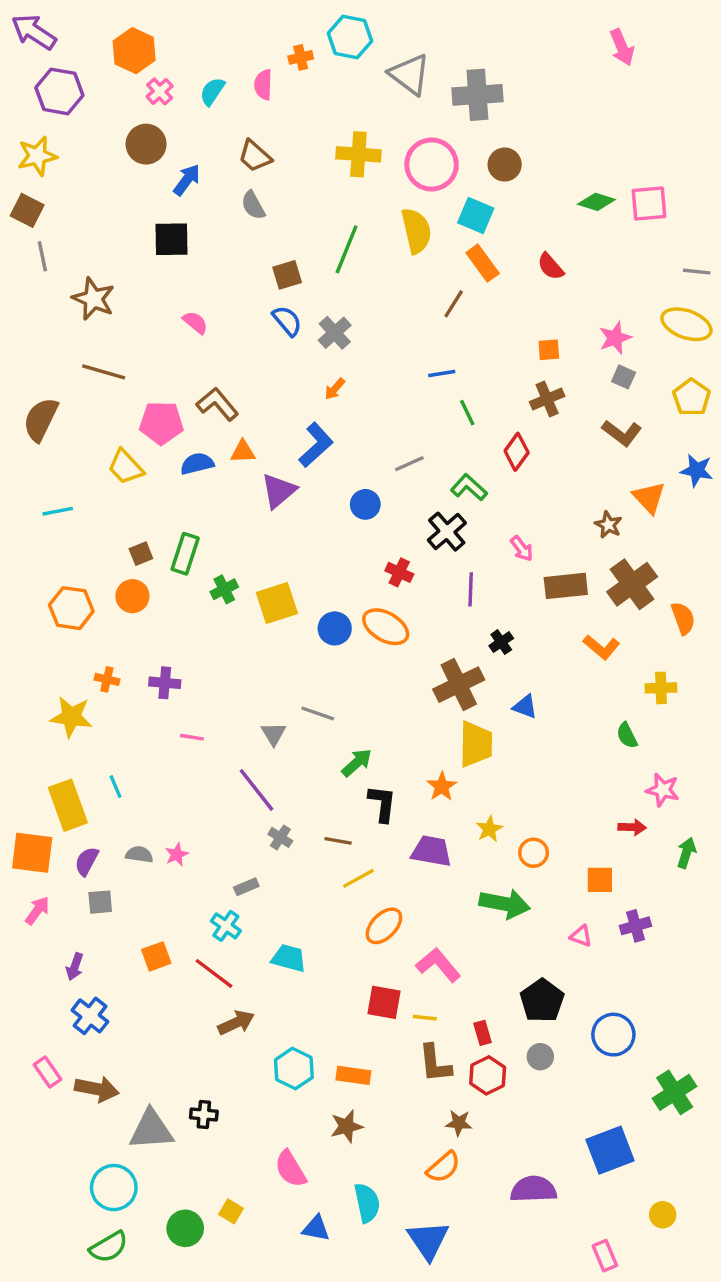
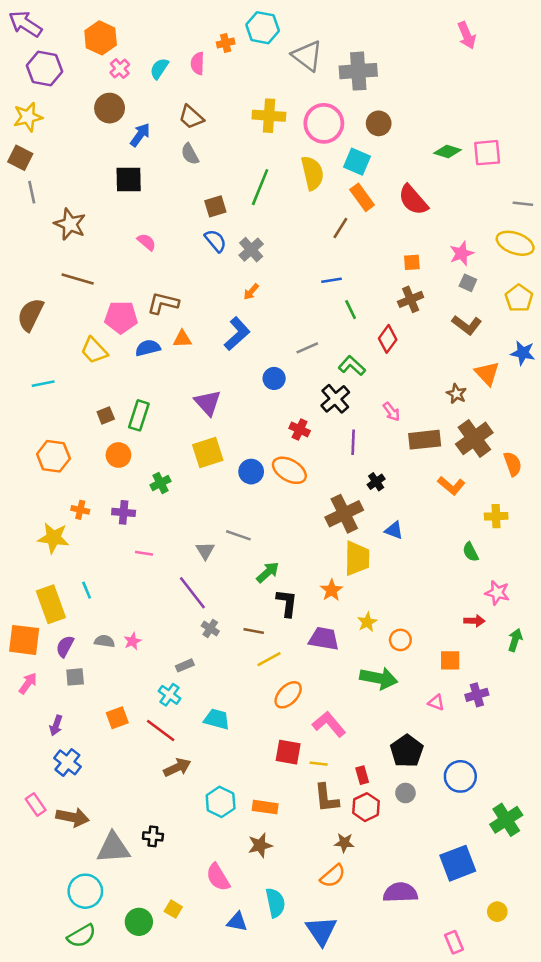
red semicircle: (551, 266) -> (413, 200), size x1.5
brown L-shape: (217, 404) -> (163, 303), turned -36
purple triangle: (279, 491) -> (208, 403), moved, turned -32
green cross: (224, 589) -> (161, 483), moved
orange circle: (132, 596) -> (118, 455), moved

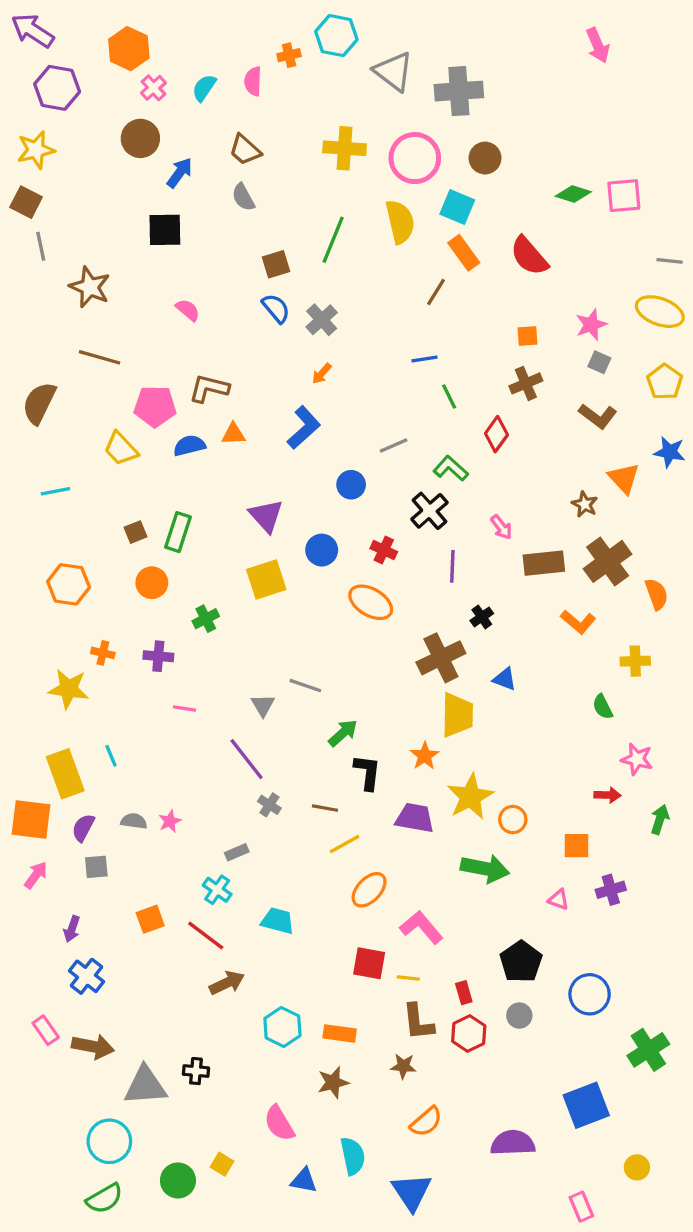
blue circle: (251, 472) -> (322, 550), moved
yellow star: (367, 622) -> (470, 797), size x1.8
brown star: (344, 843) -> (403, 1066), moved

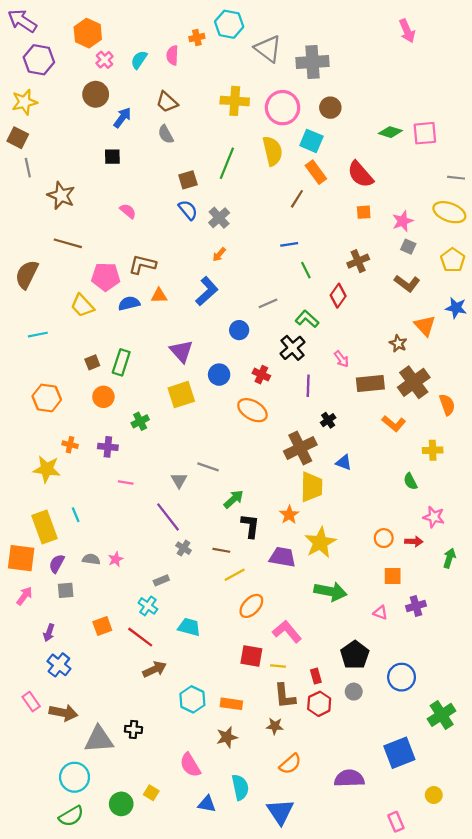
black square: (165, 230) -> (112, 157), size x0.7
orange square: (527, 336) -> (364, 212), moved
orange circle: (513, 820) -> (384, 538), moved

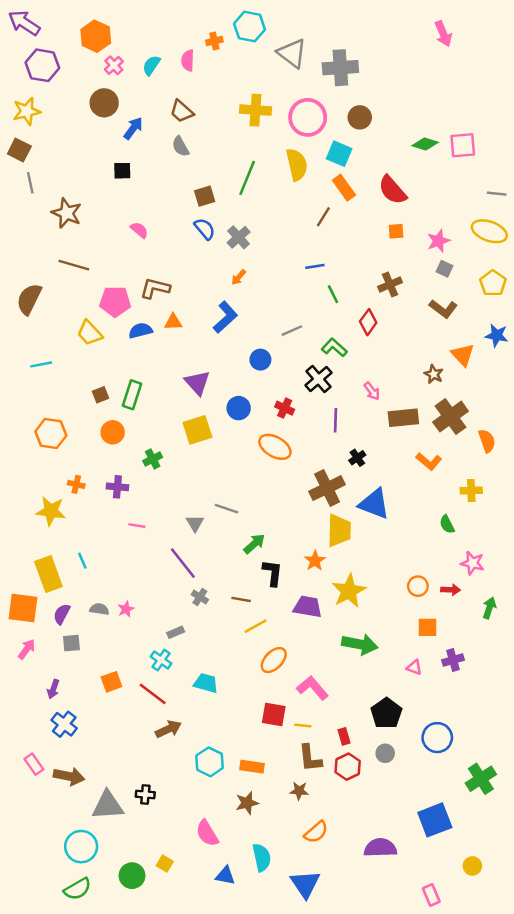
blue triangle: (344, 462) -> (374, 504), size x1.8

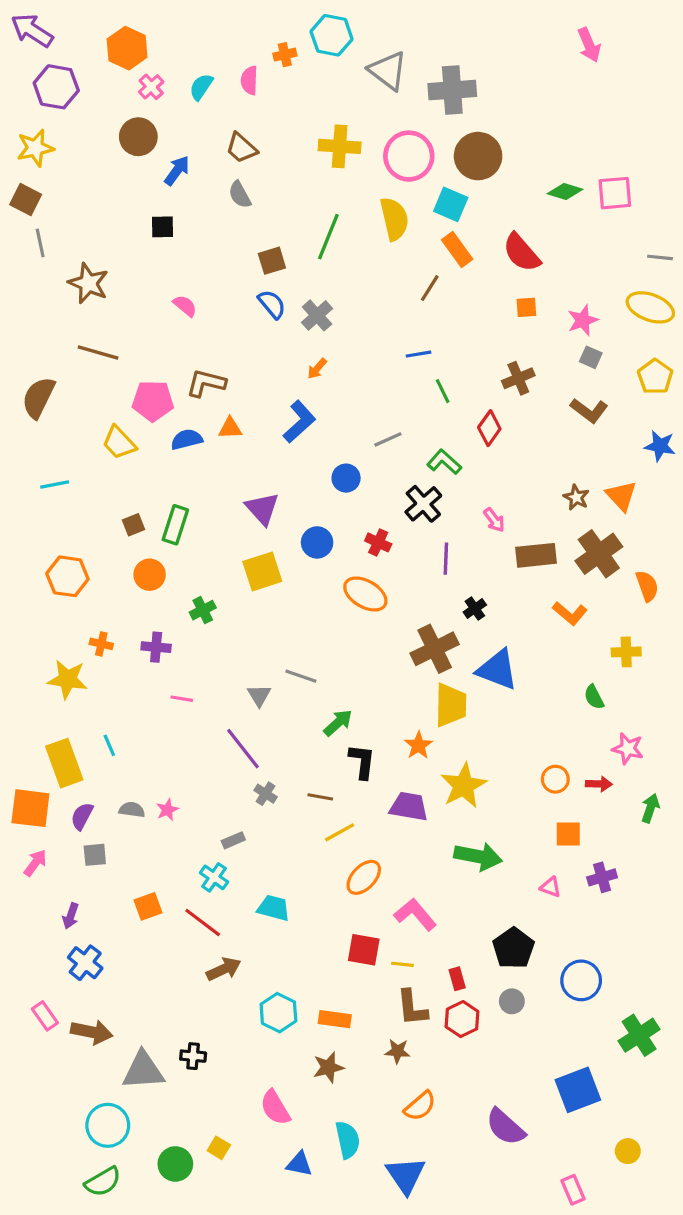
brown circle: (360, 117) -> (478, 156), size x1.5
orange triangle: (463, 355) -> (621, 496), moved
purple semicircle: (380, 848) -> (505, 1127), turned -136

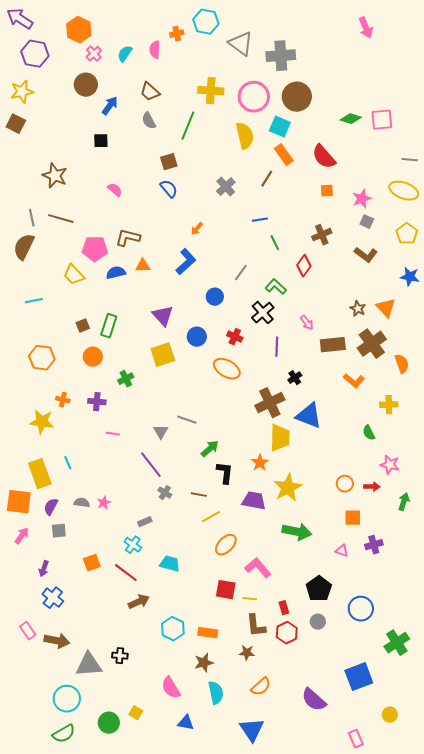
green line: (328, 237) -> (188, 126), moved
gray line: (40, 243) -> (32, 218), moved
gray cross: (317, 315) -> (226, 187), moved
gray line: (388, 439) -> (241, 273), turned -30
cyan semicircle: (348, 1140) -> (216, 693), moved

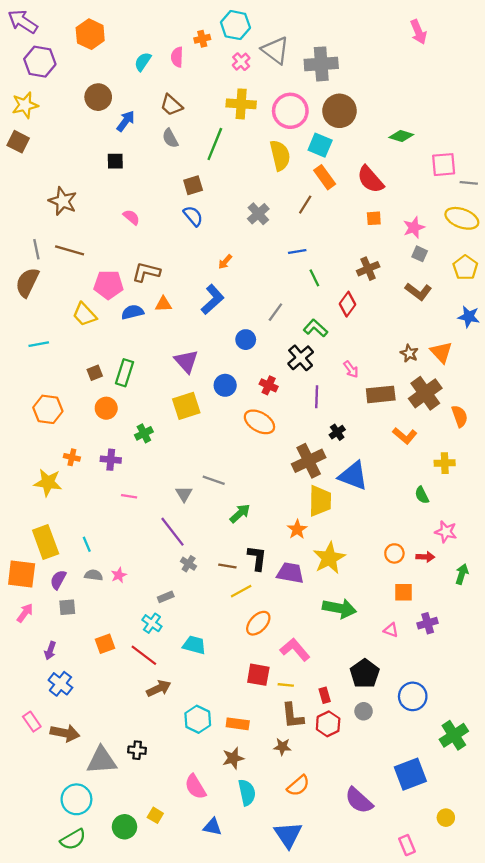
pink cross: (94, 54) -> (241, 62), moved
pink square: (382, 120) -> (444, 165), moved
cyan line: (68, 463) -> (87, 544), moved
black L-shape: (225, 473) -> (257, 558), moved

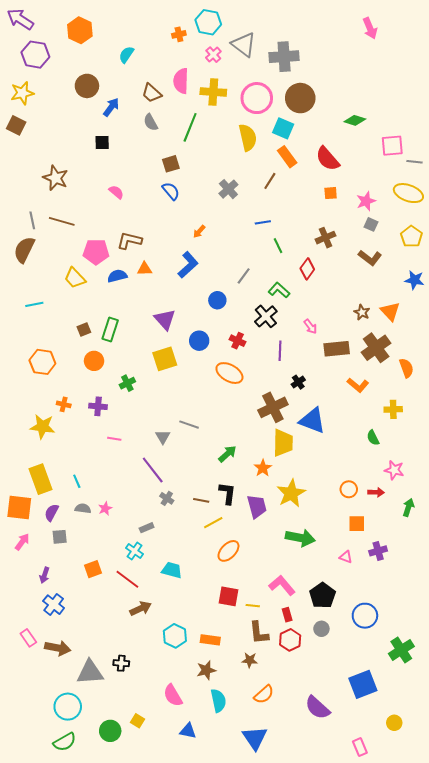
pink semicircle: (177, 57) -> (181, 81), moved, size x1.4
green arrow: (240, 513) -> (227, 454), moved
purple trapezoid: (290, 573) -> (257, 506), turned 65
pink L-shape: (295, 650) -> (282, 585), moved

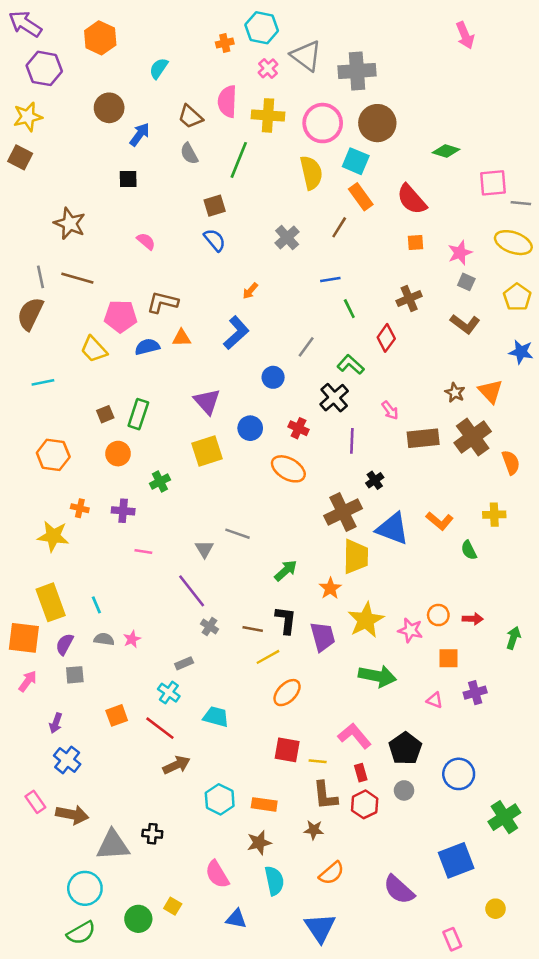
orange L-shape: (358, 385) -> (440, 521), moved
pink star: (394, 470) -> (410, 630), moved

